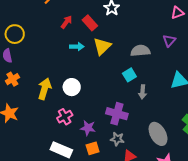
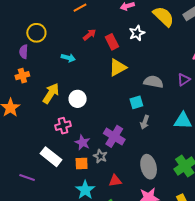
cyan arrow: (77, 47) -> (68, 58), moved
gray star: (117, 139) -> (100, 156), moved

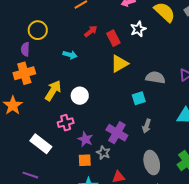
orange cross: (22, 76) -> (24, 73), size x1.5
gray arrow: (145, 122) -> (147, 126), moved
white rectangle: (51, 157) -> (41, 144), moved

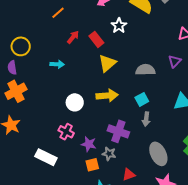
yellow arrow: (53, 91) -> (107, 96), moved, turned 65
cyan square: (139, 98) -> (142, 99), moved
pink cross: (66, 123) -> (66, 132), turned -35

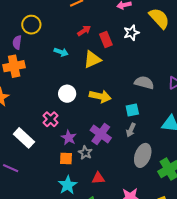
yellow triangle: (107, 63) -> (92, 59), moved
gray ellipse: (158, 154) -> (143, 155), moved, turned 30

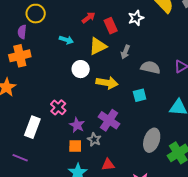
white circle: (67, 94) -> (81, 69), moved
gray arrow: (131, 130) -> (125, 52), moved
white rectangle: (24, 138) -> (32, 127), turned 70

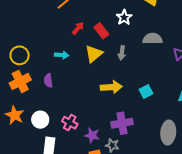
yellow circle: (36, 14) -> (20, 55), moved
purple semicircle: (22, 32) -> (48, 81), moved
gray semicircle: (150, 67) -> (153, 39), moved
white circle: (81, 69) -> (40, 120), moved
purple cross: (109, 120) -> (122, 123), turned -30

